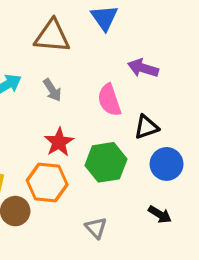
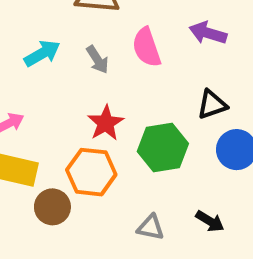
pink semicircle: (109, 100) -> (147, 47), moved
black arrow: (160, 214) -> (210, 221), moved
gray triangle: (96, 228) -> (151, 227), turned -35

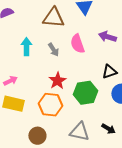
cyan arrow: (42, 53) -> (26, 47), turned -60
brown circle: (52, 207) -> (37, 136), moved
gray triangle: (151, 227) -> (79, 132), size x1.5

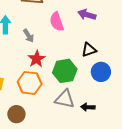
gray arrow: (53, 50) -> (29, 36), moved
black arrow: (108, 129) -> (88, 107), turned 152
gray triangle: (79, 132) -> (65, 99), moved

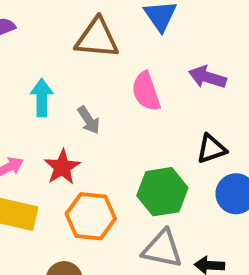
red star: (37, 59) -> (62, 167), moved

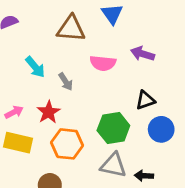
pink semicircle: (146, 91) -> (103, 63), turned -65
cyan arrow: (42, 98) -> (35, 67), turned 140

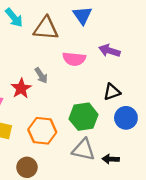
cyan arrow: (35, 67) -> (14, 18), moved
red star: (48, 112) -> (21, 88), moved

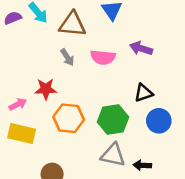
gray arrow: (41, 75) -> (67, 57), moved
red star: (21, 88) -> (46, 89), turned 30
orange hexagon: (42, 131) -> (69, 118), moved

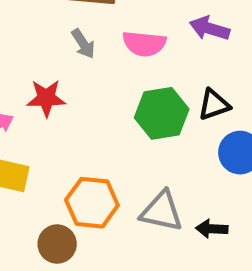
orange hexagon: (69, 118) -> (92, 203), moved
green hexagon: (113, 120) -> (162, 113), moved

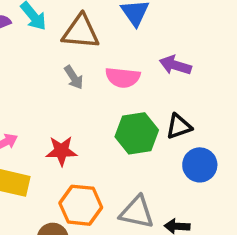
red star: (46, 98) -> (61, 151), moved

